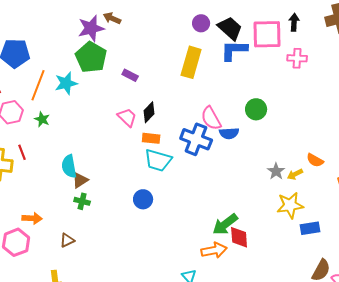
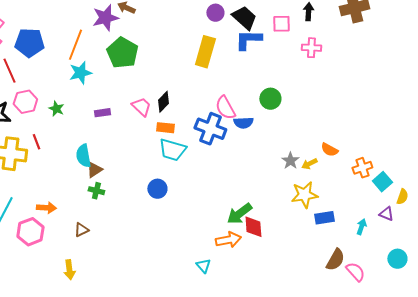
pink square: (267, 34) -> (281, 24), size x0.6
green pentagon: (91, 57) -> (122, 53), moved
purple rectangle: (130, 75) -> (102, 113), moved, turned -35
orange line: (38, 85) -> (75, 45), moved

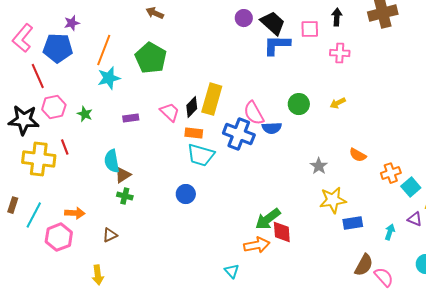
purple star: (105, 18) -> (72, 23), moved, size x0.6
yellow rectangle: (205, 52) -> (212, 99), moved
yellow arrow: (309, 164) -> (338, 103), moved

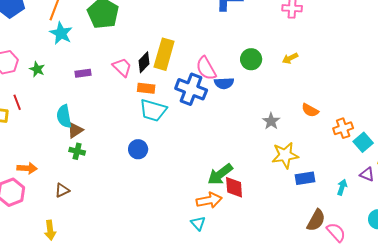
cyan star: (109, 78) -> (61, 33), turned -30
cyan triangle: (232, 271) -> (198, 223), moved

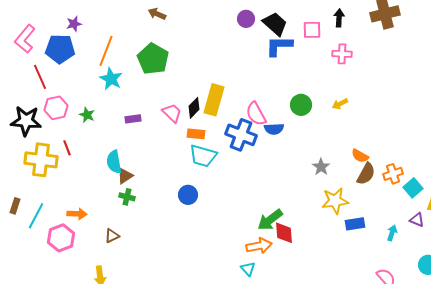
brown semicircle: (316, 220) -> (366, 174), moved

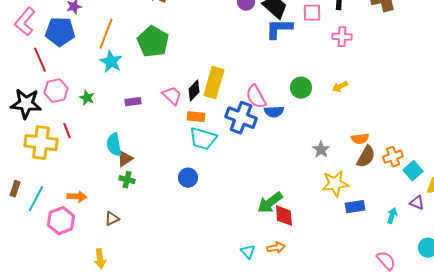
orange semicircle: (360, 156) -> (360, 139), turned -36
orange arrow: (259, 246) -> (276, 248), moved, size x0.7

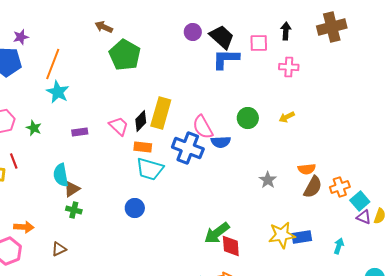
green pentagon: (153, 42) -> (125, 55), moved
yellow star: (335, 184) -> (282, 235), moved
purple triangle: (417, 203) -> (364, 217), moved

